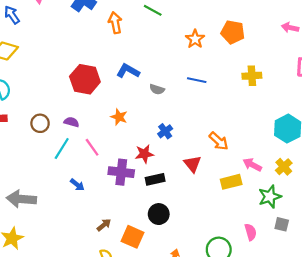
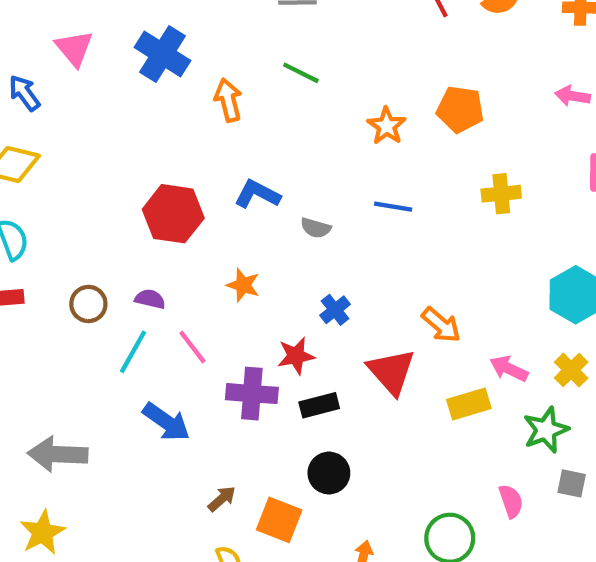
red triangle: (192, 164) -> (391, 372), size x1.4
blue arrow: (77, 185) -> (166, 422), size x1.6

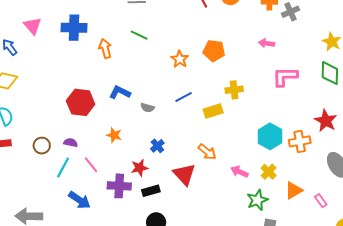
blue cross: (162, 54) -> (74, 28), turned -30
blue line: (393, 207) -> (184, 97), turned -36
yellow rectangle: (469, 404) -> (213, 111), moved

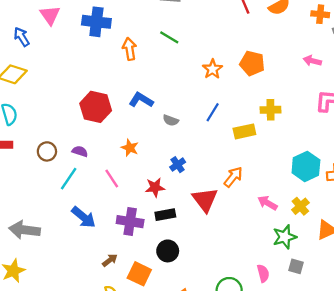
blue line: (184, 97) -> (213, 112), turned -36
orange arrow: (207, 152) -> (233, 177), turned -96
pink line: (91, 165) -> (112, 178), moved
purple cross: (119, 186) -> (130, 222), moved

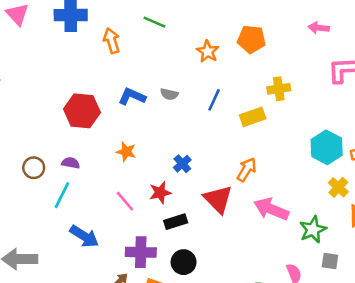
gray semicircle: (171, 120) -> (169, 94), moved
pink line: (112, 178) -> (125, 201), moved
pink arrow: (267, 203) -> (271, 209), moved, size x1.5
yellow cross: (300, 206) -> (338, 187), moved
purple cross: (130, 222) -> (141, 252), moved

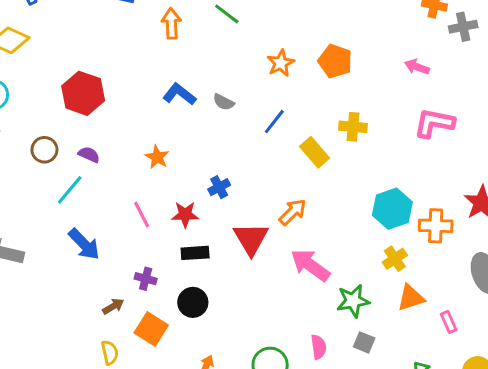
red hexagon: (82, 111) -> (83, 93), moved
yellow rectangle: (253, 117) -> (315, 152), turned 55
purple cross: (141, 252) -> (146, 279), size x0.6

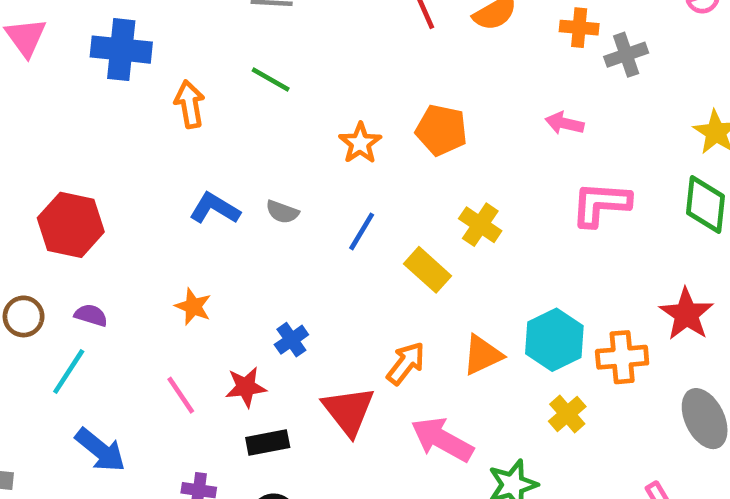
yellow cross: (353, 127) -> (480, 225), turned 36
orange triangle: (411, 298) -> (482, 355), moved

